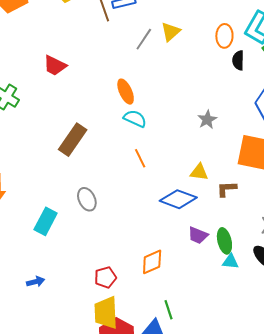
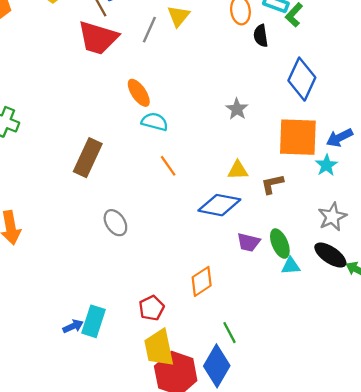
red trapezoid: (55, 65) -> (98, 38), moved, size x1.5
cyan rectangle: (46, 221) -> (93, 321), moved

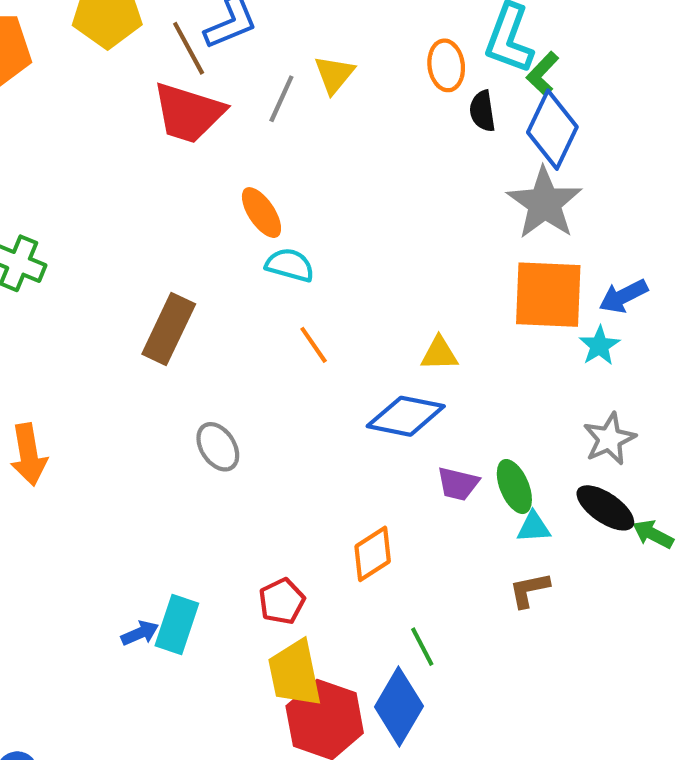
blue diamond: (302, 79) -> (552, 130), moved
gray star: (237, 109) -> (545, 203), moved, size x1.8
brown L-shape: (272, 184) -> (529, 590), moved

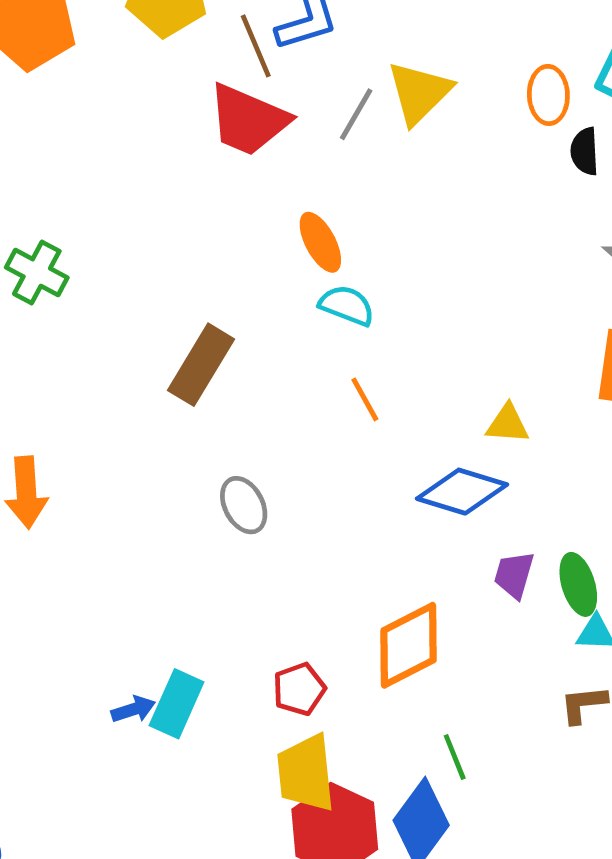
yellow triangle: (334, 75) -> (419, 93), size x1.4
purple trapezoid: (458, 484) -> (514, 575), turned 87
orange diamond: (373, 554) -> (409, 645), size x1.4

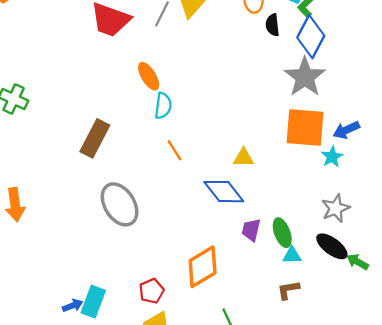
cyan semicircle: (347, 305) -> (163, 106), turned 80
blue diamond: (462, 492) -> (224, 192), turned 39
gray ellipse: (244, 505) -> (120, 204), size x1.6

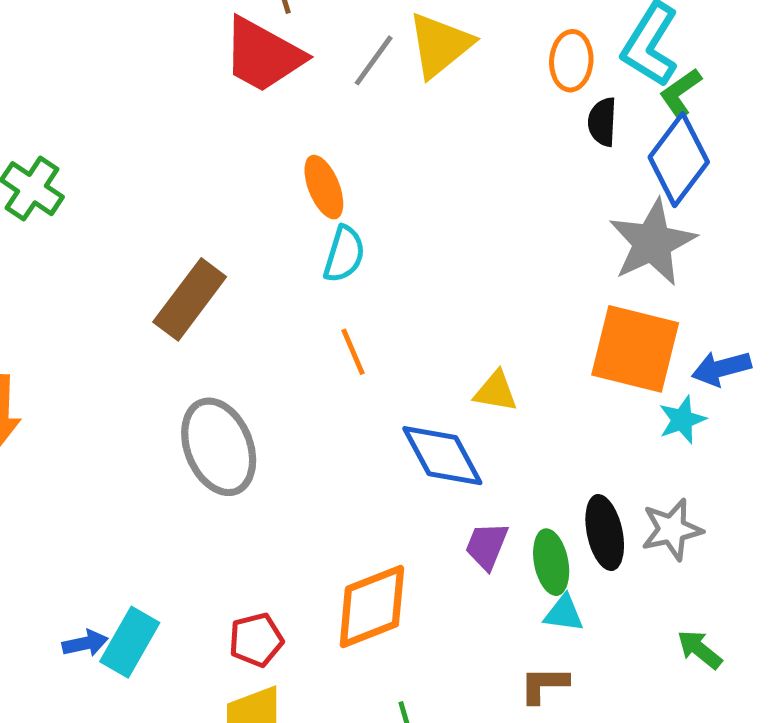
black ellipse: (332, 246) -> (605, 532), moved, turned 32

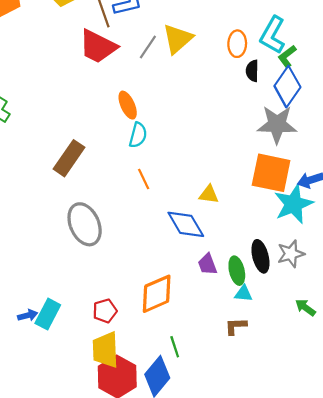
gray star: (652, 243) -> (277, 124), turned 30
cyan star: (682, 420) -> (294, 204), size x1.8
purple trapezoid: (487, 546) -> (207, 264), turned -40

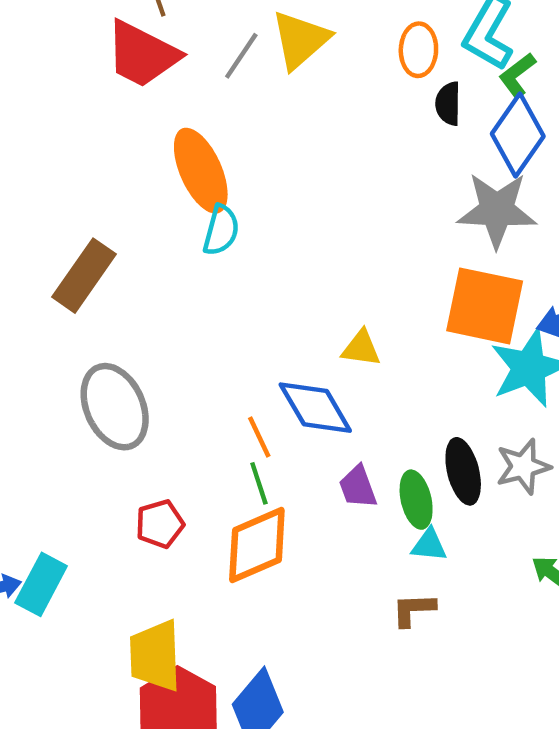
orange ellipse: (128, 105) -> (201, 171), size x1.5
orange line: (144, 179) -> (259, 437), moved
red pentagon: (105, 311) -> (160, 524), moved
green line: (175, 347) -> (259, 483), moved

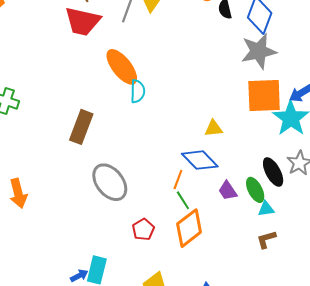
orange line: (259, 437) -> (178, 180), turned 60

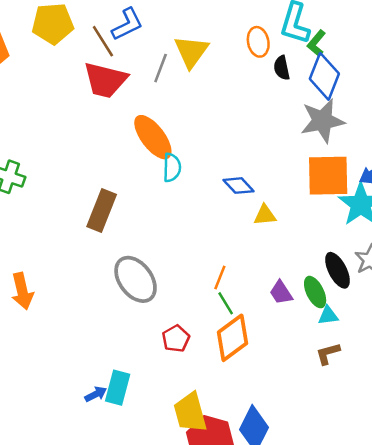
blue diamond: (200, 160) -> (239, 186), moved, size x0.7

